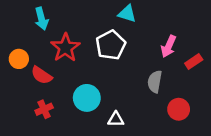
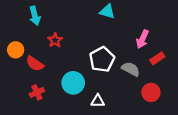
white pentagon: (111, 45) -> (102, 59), moved
red star: (65, 48) -> (55, 40), size x0.6
red rectangle: (194, 61) -> (157, 58), moved
gray semicircle: (155, 82) -> (131, 69), turned 108

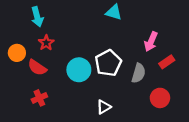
red star: (55, 40) -> (46, 43), moved
gray semicircle: (131, 69) -> (139, 73), turned 78
cyan circle: (73, 83) -> (79, 70), moved
white triangle: (98, 101) -> (104, 107), turned -32

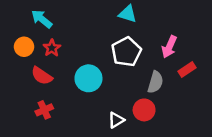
cyan arrow: (37, 17) -> (42, 19), turned 144
orange circle: (17, 53) -> (24, 47), moved
white pentagon: (108, 63) -> (126, 52), moved
red circle: (160, 98) -> (144, 110), moved

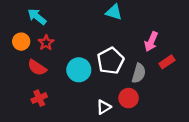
white pentagon: (126, 52) -> (110, 61), moved

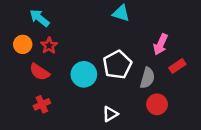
red circle: (129, 98) -> (157, 104), moved

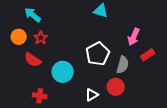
cyan circle: (84, 74) -> (63, 72), moved
red cross: (42, 104) -> (40, 96), moved, turned 32
red circle: (157, 104) -> (116, 87), moved

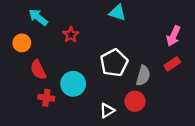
pink arrow: (134, 37) -> (173, 36), moved
red star: (41, 38) -> (71, 35), moved
red semicircle: (33, 60) -> (38, 70), turned 30
red cross: (40, 96) -> (46, 98), moved

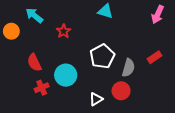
pink arrow: (173, 36) -> (158, 14), moved
orange circle: (22, 43) -> (11, 31), moved
red cross: (46, 98) -> (42, 88), turned -32

